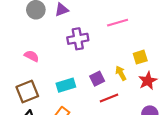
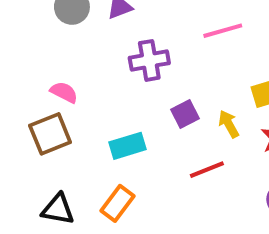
purple square: (97, 79) -> (185, 114), moved
brown square: (27, 92) -> (50, 134), moved

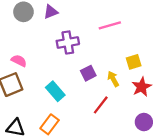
cyan rectangle: (127, 146) -> (55, 91), turned 66
red line: (207, 170) -> (101, 105), turned -30

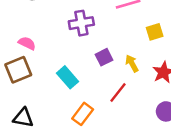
yellow square: (134, 62) -> (155, 32), moved
orange rectangle: (50, 124) -> (83, 114), moved

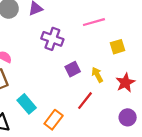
purple cross: (81, 23) -> (52, 39), turned 30
cyan rectangle: (67, 77) -> (27, 104), moved

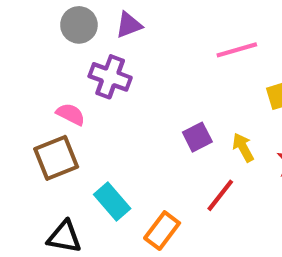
purple cross: (52, 39) -> (110, 77), moved

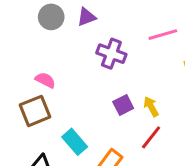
purple cross: (110, 77) -> (111, 54), moved
purple square: (197, 137) -> (123, 105), moved
yellow arrow: (243, 147) -> (151, 107), moved

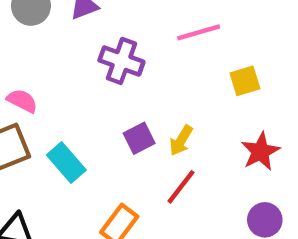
yellow arrow: (151, 107) -> (181, 140), turned -120
cyan rectangle: (75, 142) -> (66, 163), moved

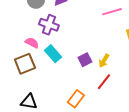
purple cross: (121, 61) -> (49, 25), moved
cyan rectangle: (66, 163) -> (53, 54), moved

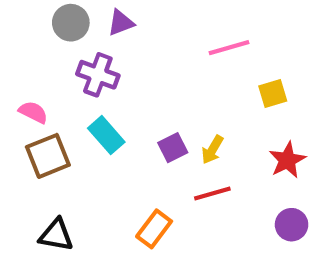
pink semicircle: (32, 43) -> (33, 112), moved
red line: (104, 82) -> (212, 193), turned 36

